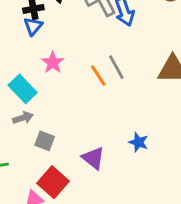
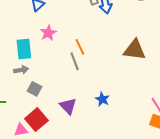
gray line: (116, 67) -> (75, 61), moved
cyan rectangle: (23, 89) -> (24, 49), turned 30

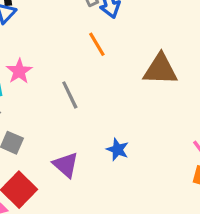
pink star: (48, 33) -> (19, 71), moved
orange line: (80, 47) -> (97, 44), moved

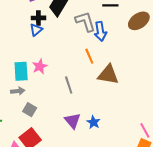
brown triangle: (160, 69) -> (108, 75), moved
purple triangle: (66, 165) -> (73, 121), moved

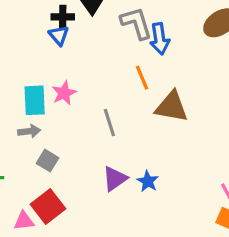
blue triangle: (36, 30) -> (59, 35), turned -32
purple triangle: (73, 121) -> (115, 179), turned 36

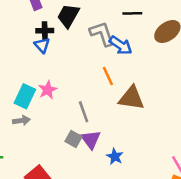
blue arrow: (160, 39) -> (121, 45), turned -45
cyan rectangle: (35, 100) -> (25, 96), turned 30
gray square: (47, 161) -> (74, 139), moved
purple triangle: (115, 179) -> (91, 139), moved, turned -30

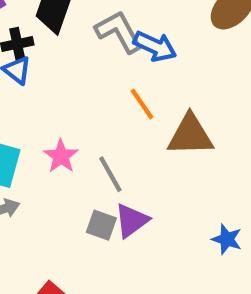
pink star: (48, 90) -> (61, 156), moved
purple triangle: (91, 139) -> (132, 221), turned 40
blue star: (115, 156) -> (227, 239), moved

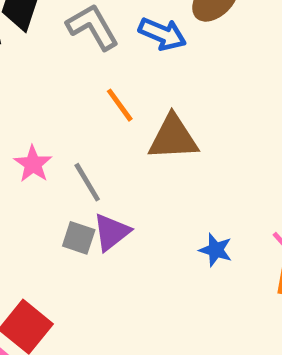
blue arrow: (155, 46) -> (162, 34), moved

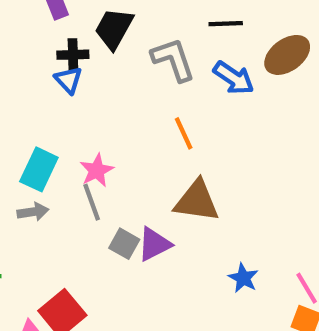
brown triangle: (173, 138) -> (197, 201), moved
gray line: (87, 182) -> (92, 202), moved

